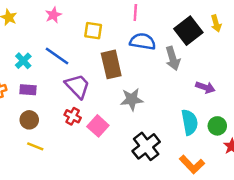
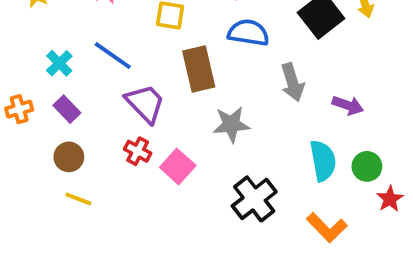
gray arrow: (173, 58) -> (292, 82), moved
purple rectangle: (28, 90) -> (67, 109), turned 42

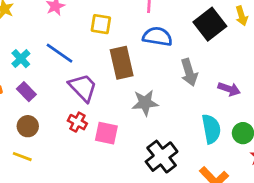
pink square: (178, 166) -> (106, 133), turned -30
yellow line: (78, 199) -> (22, 157), moved

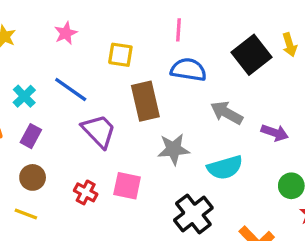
gray arrow: (189, 72) -> (227, 113), turned 136
purple rectangle: (26, 92) -> (31, 136), turned 72
red cross: (77, 122) -> (86, 192), moved
cyan semicircle: (211, 129) -> (225, 168), moved, turned 84

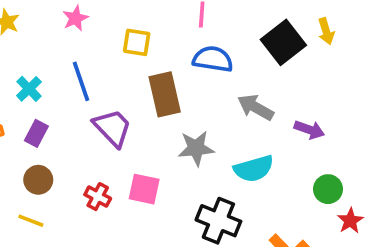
blue line: (71, 90) -> (81, 81), turned 36
black cross: (193, 214) -> (218, 221), turned -30

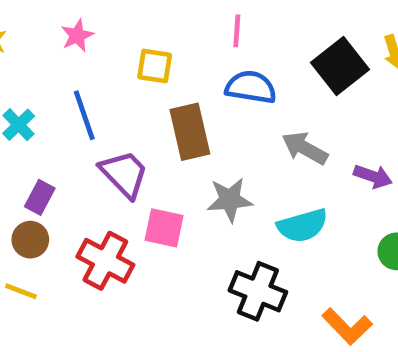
purple rectangle: (36, 133) -> (40, 197), moved
pink square: (144, 189) -> (164, 228), moved
red cross: (98, 197) -> (105, 261), size x1.6

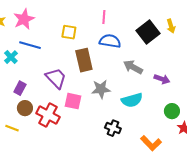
pink star: (77, 36) -> (24, 19), moved, size x1.5
blue line: (84, 115) -> (30, 45), moved, turned -55
brown circle: (30, 240) -> (25, 108), moved
black cross: (258, 291) -> (113, 128), size x0.7

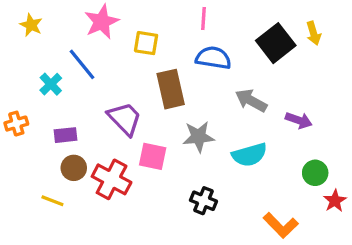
pink star: (24, 19) -> (102, 22), moved
blue line: (30, 45) -> (82, 64), turned 35
purple rectangle: (20, 88) -> (66, 135), turned 56
black cross: (113, 128) -> (203, 201), moved

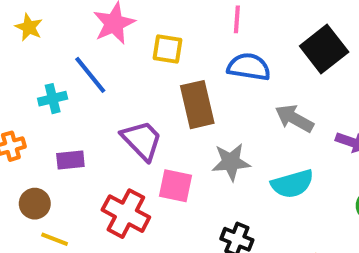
cyan cross: (51, 84) -> (53, 99), turned 30
brown circle: (74, 168) -> (35, 204), moved

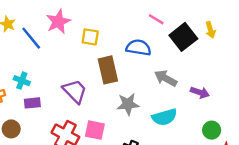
pink line: (237, 19) -> (156, 19), moved, turned -63
blue line: (90, 75) -> (31, 38), moved
cyan cross: (53, 99) -> (22, 81), moved, turned 35
pink square: (175, 186) -> (95, 130), moved

